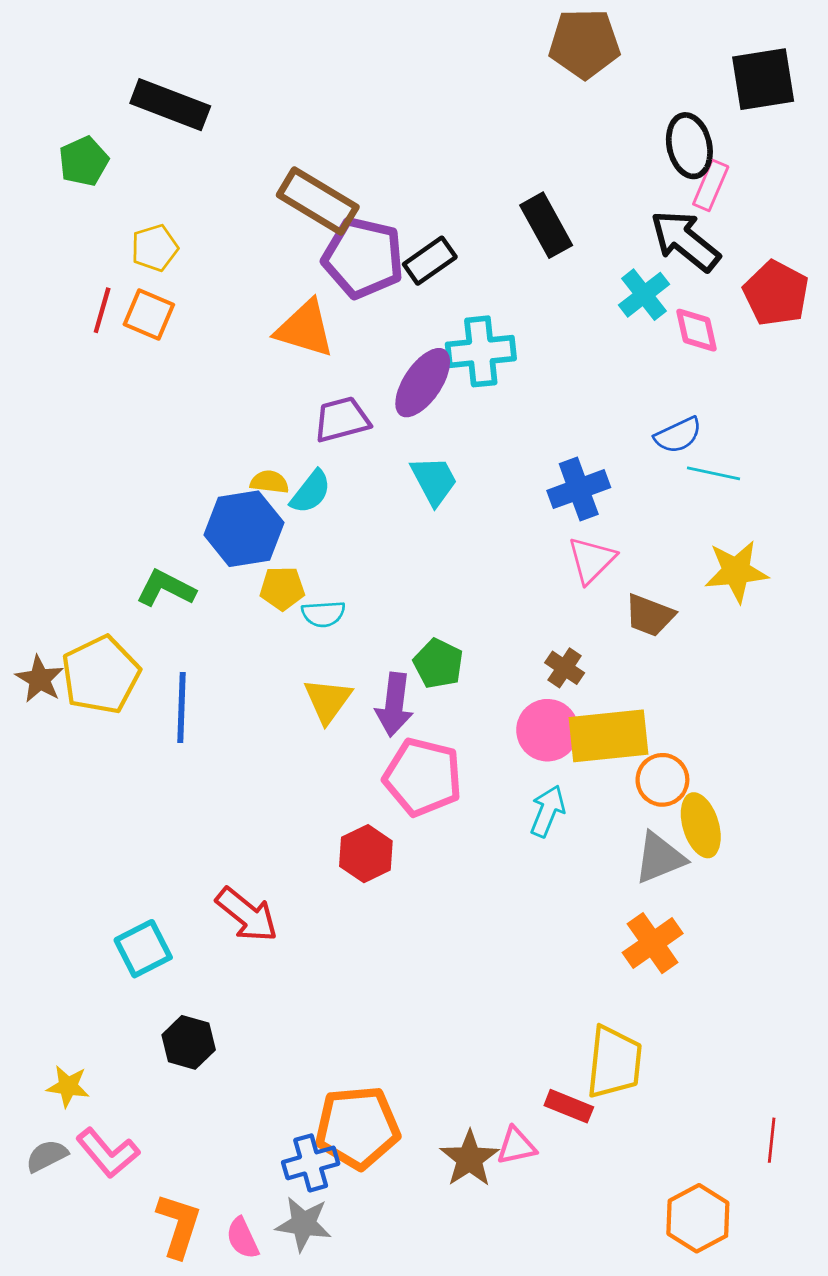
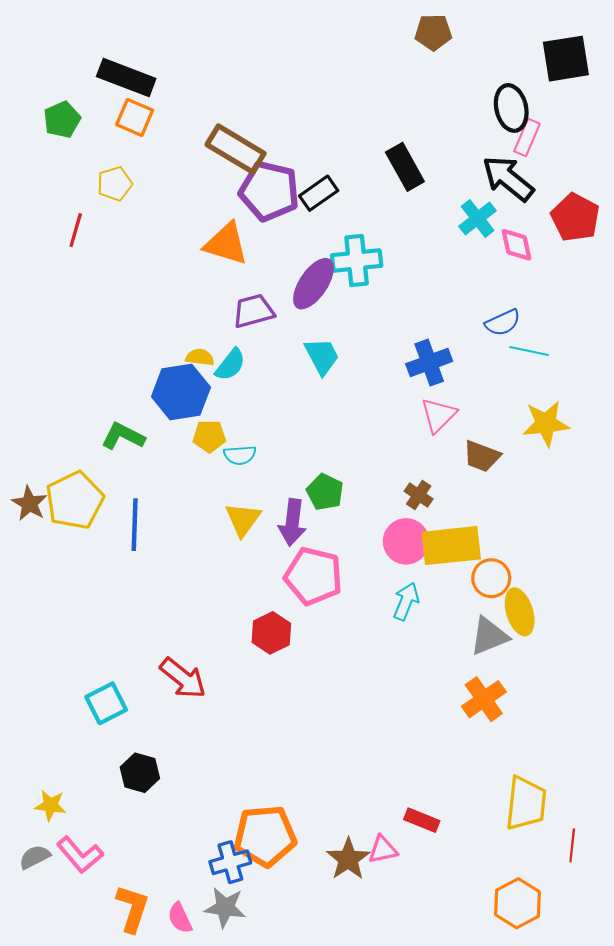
brown pentagon: (584, 44) -> (433, 32), size x0.7
orange square: (149, 315) -> (135, 117), moved
yellow trapezoid: (614, 1062) -> (526, 803), moved

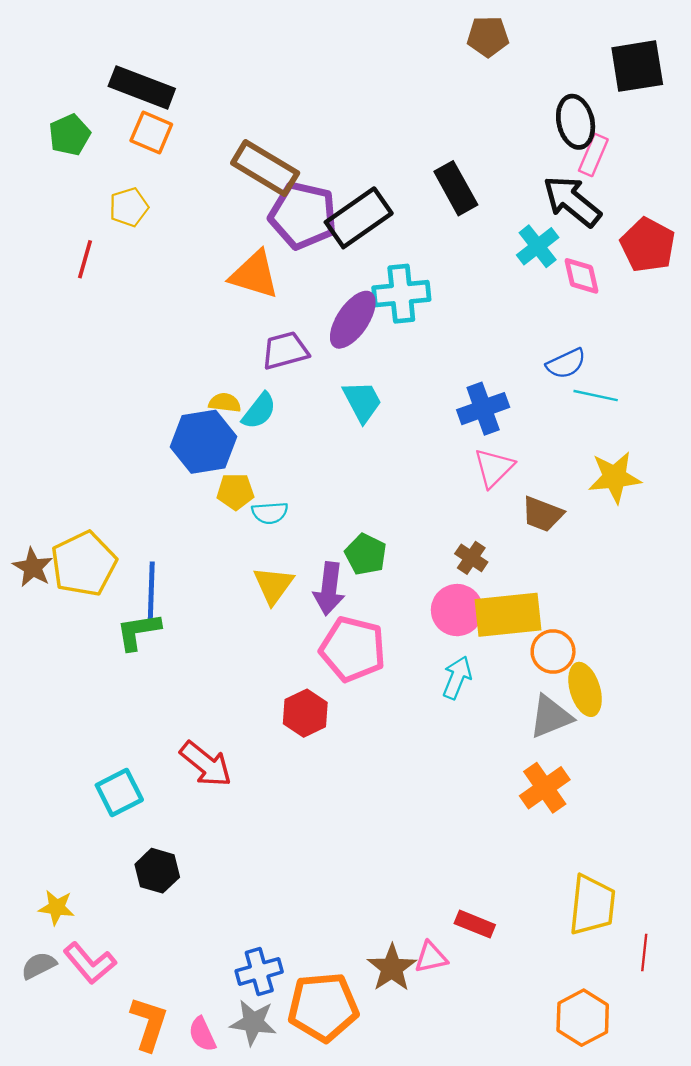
black rectangle: (319, 193) -> (359, 218), size x1.5
green L-shape: (123, 436) -> (138, 631), moved, turned -36
orange pentagon: (265, 836) -> (323, 1007), moved

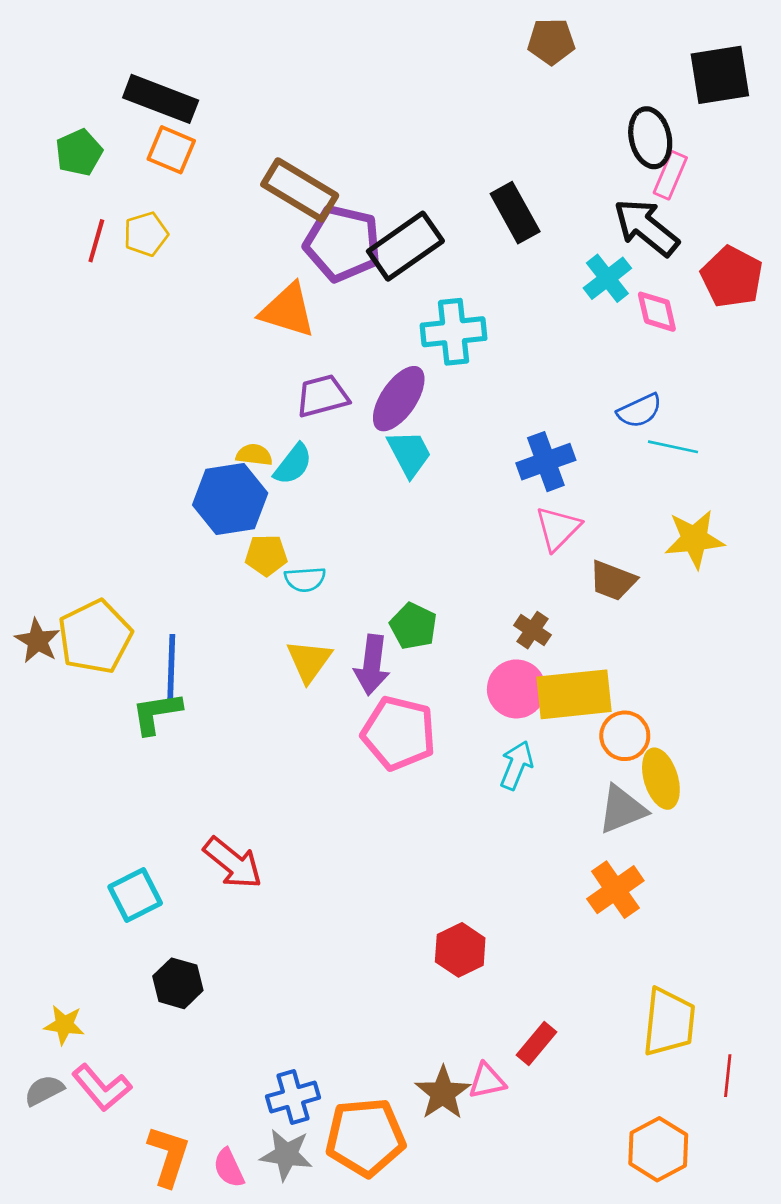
red line: (85, 259) -> (96, 241), moved
purple ellipse: (353, 320) -> (399, 399), moved
red hexagon: (305, 713) -> (460, 950), moved
red rectangle: (475, 924) -> (536, 1044), turned -72

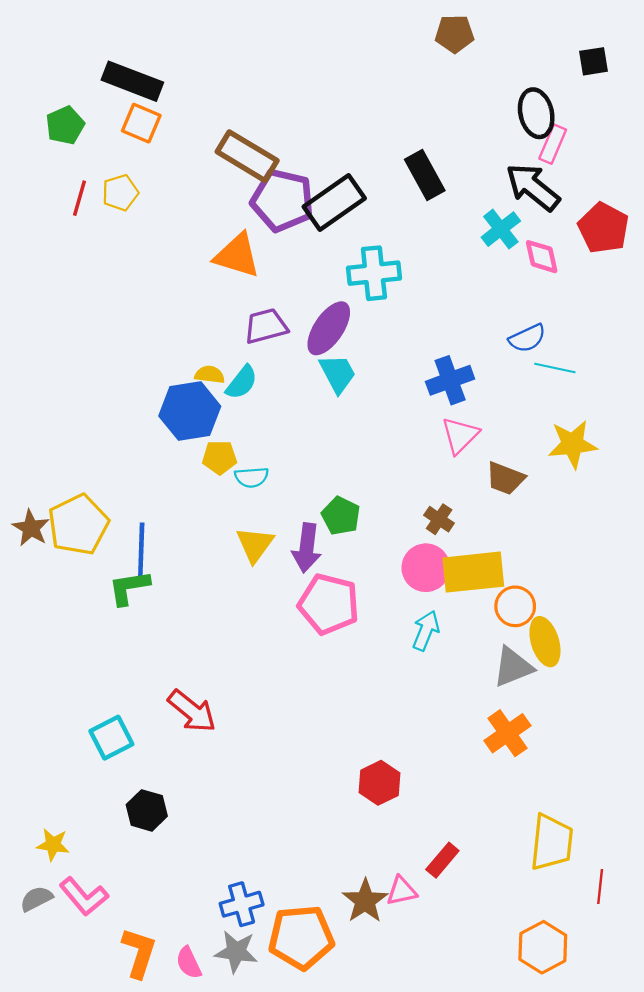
black square: (720, 75) -> (594, 61), size x0.6

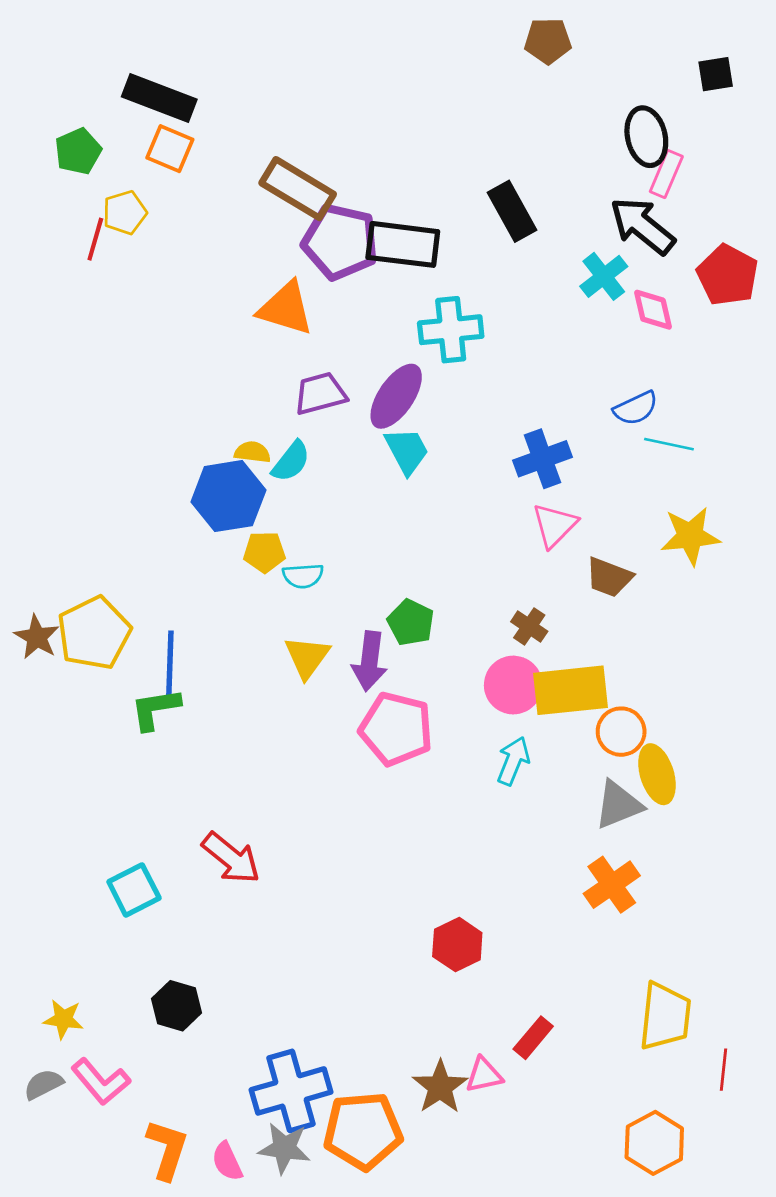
yellow pentagon: (120, 193) -> (125, 213), moved
black rectangle: (334, 203) -> (403, 244), turned 42
black hexagon: (147, 810) -> (177, 1006), moved
blue cross: (242, 904) -> (291, 1091), size x1.5

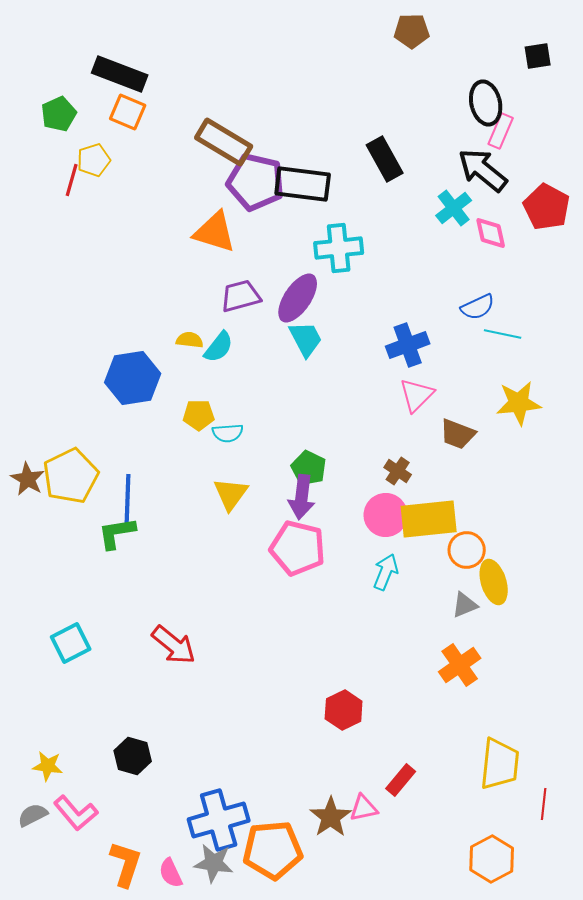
blue hexagon: (228, 496) -> (133, 378), moved
purple arrow: (370, 661) -> (302, 497), moved
gray triangle: (618, 805) -> (465, 605), size x0.7
cyan square: (134, 890) -> (71, 643), moved

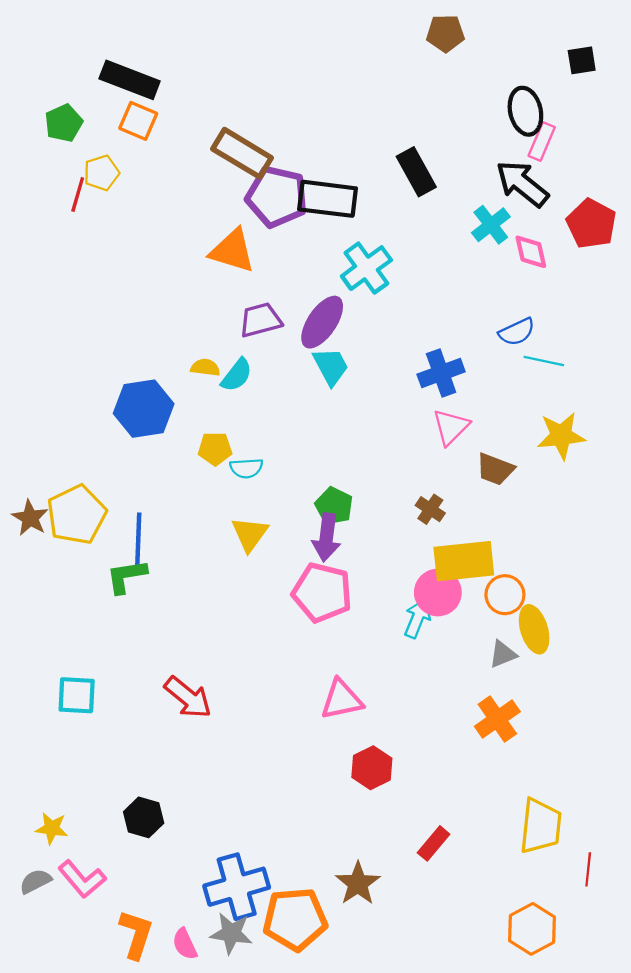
cyan cross: (339, 248) -> (366, 268), turned -30
pink circle: (386, 515) -> (438, 592), moved
cyan square: (71, 643) -> (77, 695), turned 30
pink triangle: (364, 808) -> (342, 700), moved, size x1.4

